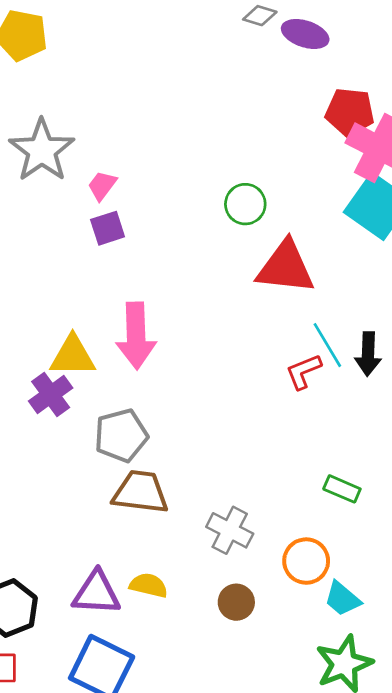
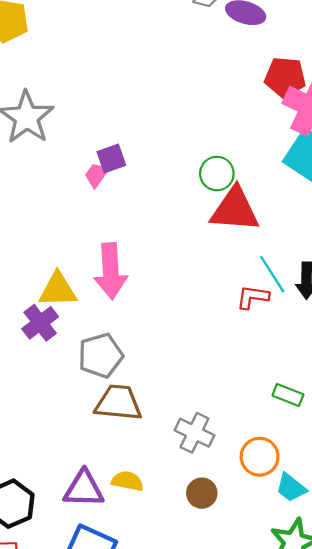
pink trapezoid: (102, 185) -> (96, 175), moved
green circle: (245, 204) -> (217, 174), moved
purple square: (108, 228) -> (111, 159), moved
red L-shape: (303, 372) -> (253, 297), turned 32

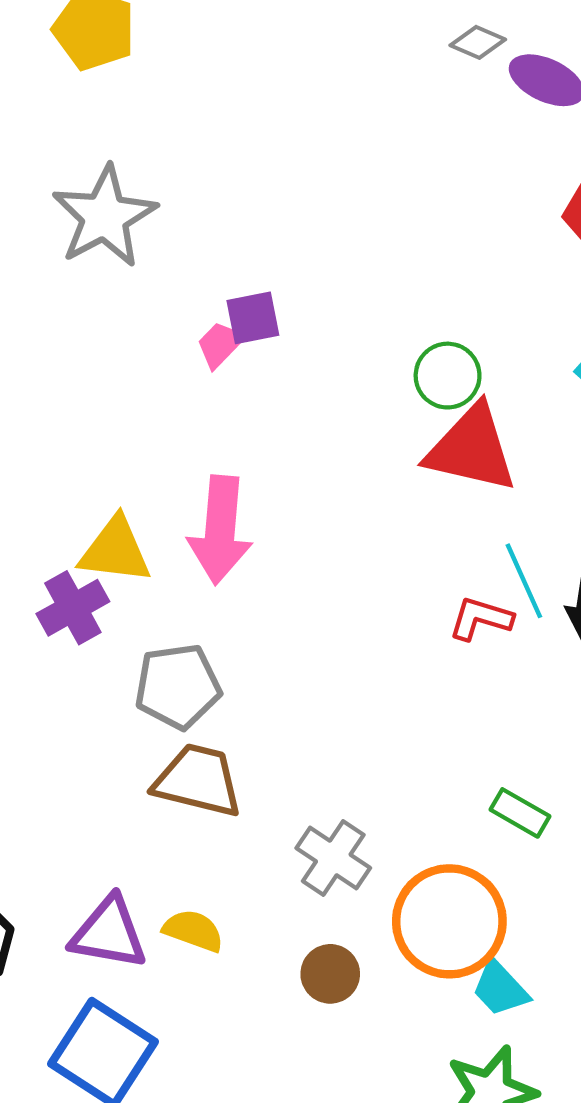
orange circle: (260, 457) -> (449, 921), size x1.5

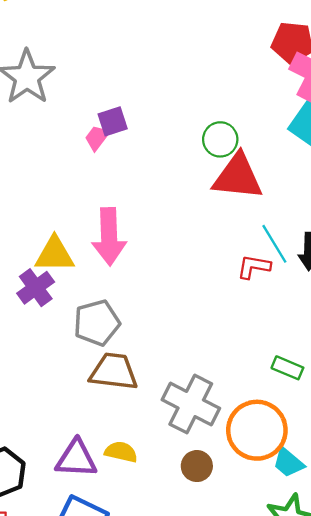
gray cross: (333, 858) -> (191, 404), size x1.4

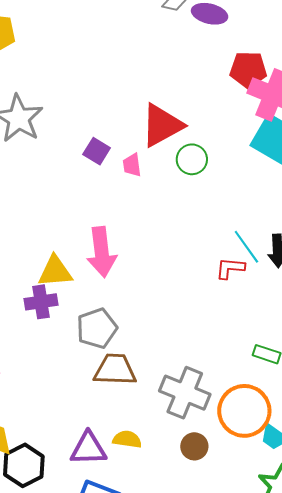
purple square: (113, 121) -> (97, 151), turned -36
pink trapezoid: (97, 138) -> (132, 165), moved, turned -40
red triangle: (238, 177) -> (162, 125), moved, turned -30
purple cross: (36, 288) -> (41, 302), turned 32

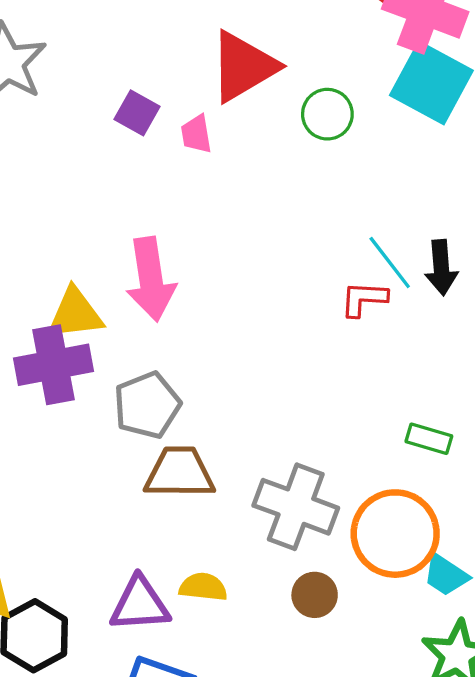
green circle: (192, 159) -> (327, 114), moved
purple cross: (41, 302) -> (54, 365), size x1.4

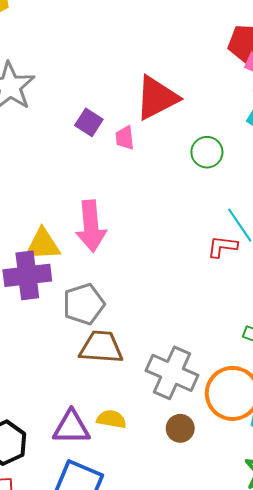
green circle: (327, 114) -> (207, 152), moved

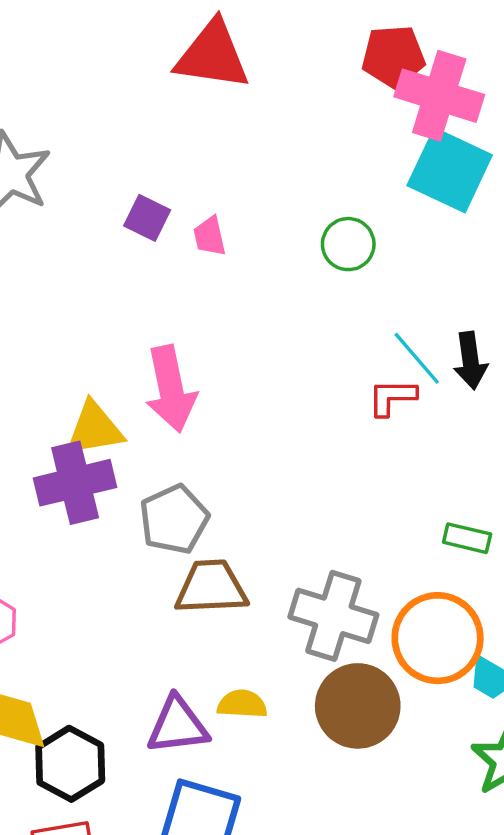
red triangle: (157, 98) -> (212, 55), moved, turned 42
brown circle: (180, 428) -> (358, 706), size x1.8

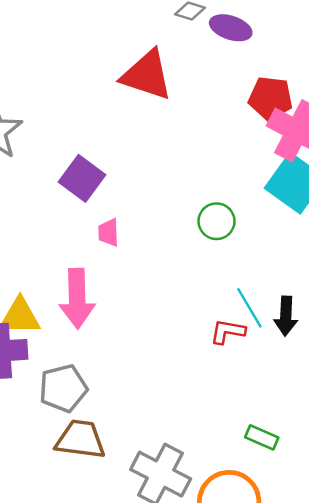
purple square: (147, 218) -> (82, 178), size x1.4
pink trapezoid: (210, 236) -> (109, 232), moved

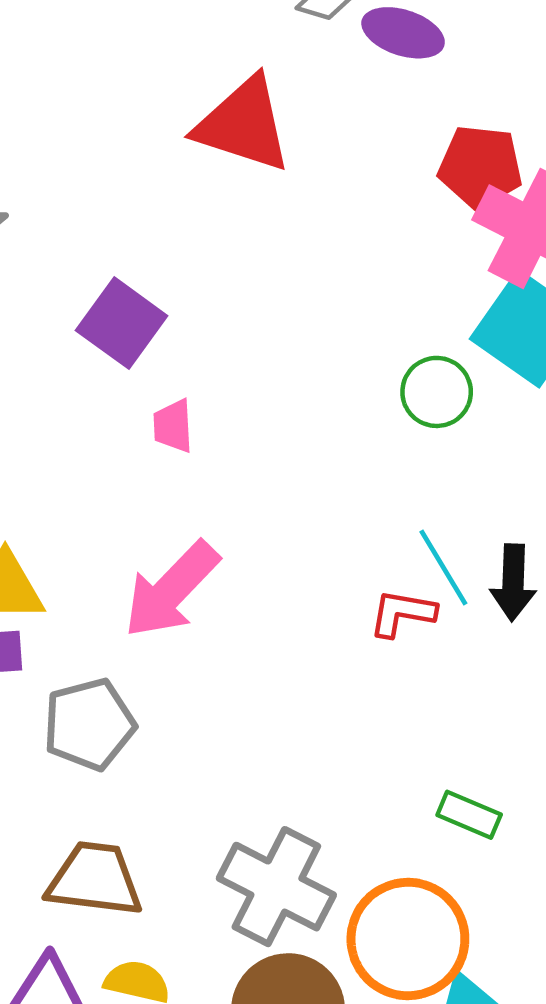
green circle: (217, 221) -> (437, 392), moved
pink arrow: (77, 299) -> (171, 590), moved, turned 46
brown trapezoid: (80, 439) -> (95, 879), moved

